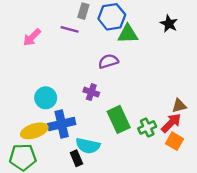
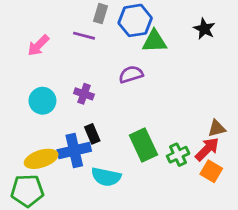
purple cross: (91, 92) -> (84, 94), moved
cyan circle: (46, 98) -> (42, 101), moved
black rectangle: (76, 158) -> (92, 134), moved

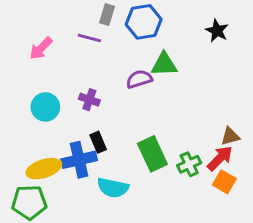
green triangle: (155, 41) -> (164, 64), moved

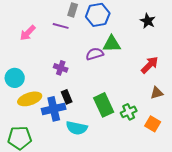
cyan circle: (45, 107) -> (15, 78), moved
red arrow: (220, 158) -> (150, 65), moved
yellow ellipse: (44, 169) -> (30, 99), moved

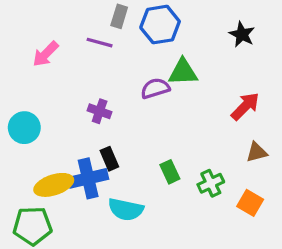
yellow ellipse: (30, 99) -> (54, 185), moved
green rectangle: (104, 105) -> (170, 172), size x0.6

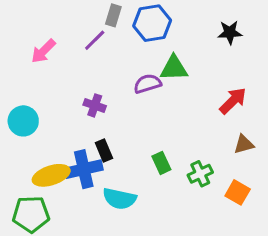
black star: (242, 34) -> (230, 32), turned -30
purple line: (100, 43) -> (95, 40), turned -60

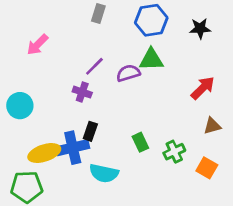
blue hexagon: (152, 23) -> (151, 20), moved
purple line: (95, 40) -> (94, 66), moved
black rectangle: (104, 150) -> (90, 131), turned 42

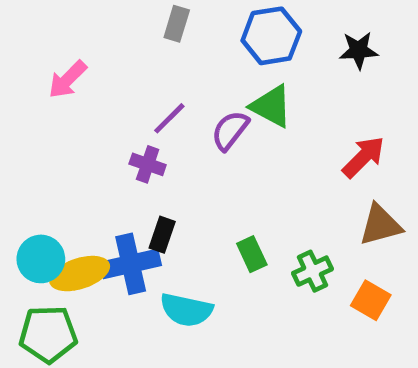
green triangle: (151, 60) -> (271, 106), turned 30
purple semicircle: (128, 73) -> (230, 130), turned -35
cyan circle: (20, 106) -> (41, 259), moved
brown triangle: (212, 126) -> (380, 225), size x1.4

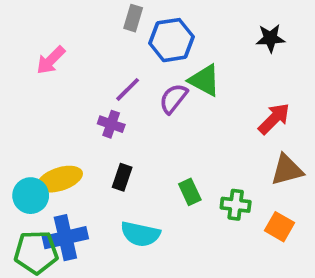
blue hexagon: (271, 36) -> (172, 40), moved
blue cross: (131, 264) -> (65, 238), moved
green cross: (312, 271) -> (236, 205), turned 32
yellow ellipse: (80, 274) -> (60, 179), moved

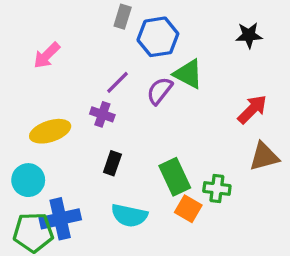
yellow ellipse: (60, 179) -> (50, 131), moved
green rectangle: (190, 192) -> (175, 177), size x1.5
orange square: (279, 227) -> (188, 209), moved

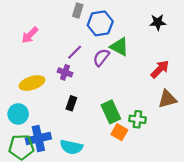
cyan semicircle: (129, 215) -> (71, 147), moved

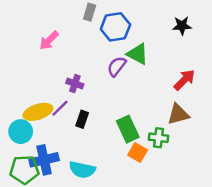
pink arrow: (30, 35) -> (49, 40), moved
purple line: (75, 52) -> (60, 108), moved
yellow ellipse: (32, 83) -> (38, 112), moved
brown triangle: (167, 99) -> (178, 114), moved

